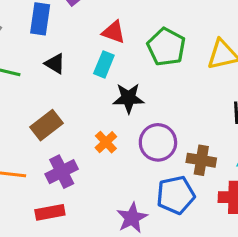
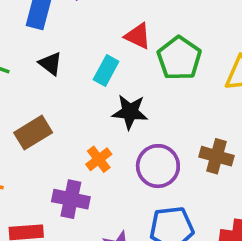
red triangle: (114, 32) -> (138, 36), moved
brown cross: (201, 160) -> (217, 156), moved
purple cross: (62, 172) -> (71, 199), moved, turned 32

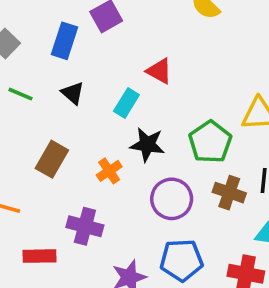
green pentagon: (179, 58) -> (210, 142), moved
brown rectangle: (33, 133) -> (52, 159), turned -32
orange cross: (99, 159) -> (109, 171), moved

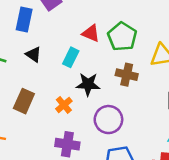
green pentagon: (210, 142) -> (122, 37), moved
brown cross: (229, 193) -> (127, 75), moved
purple cross: (85, 226) -> (67, 144), moved

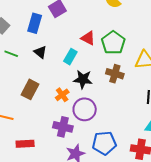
purple circle: (108, 120) -> (85, 109), moved

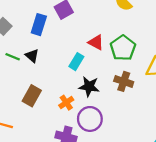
black triangle: (40, 52) -> (32, 56), moved

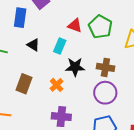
black triangle: (32, 56) -> (33, 45), moved
brown cross: (124, 81) -> (105, 67), moved
purple circle: (90, 119) -> (105, 93), moved

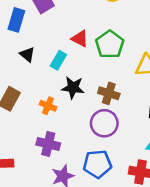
orange cross: (57, 85) -> (48, 106), turned -32

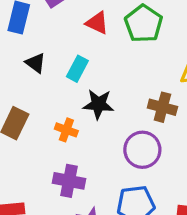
red triangle: (80, 39) -> (97, 23), moved
green pentagon: (110, 44) -> (144, 24), moved
brown cross: (109, 93) -> (162, 107), moved

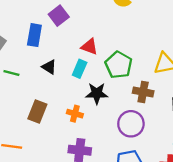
red triangle: (97, 23) -> (89, 47), moved
green pentagon: (144, 24) -> (119, 65), moved

